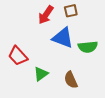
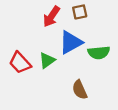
blue triangle: (63, 38) -> (71, 42), turned -50
green triangle: (41, 74) -> (47, 60), moved

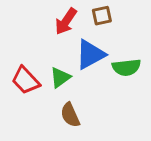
brown semicircle: (80, 90) -> (70, 115), moved

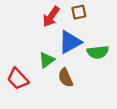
red trapezoid: (26, 80) -> (18, 79), moved
brown semicircle: (70, 115) -> (66, 78), moved

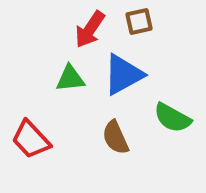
green semicircle: (98, 52) -> (172, 118), moved, turned 35
green triangle: (47, 60) -> (70, 78), moved, turned 30

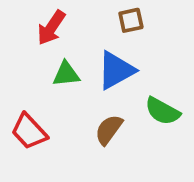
red arrow: (90, 29) -> (51, 28), moved
brown semicircle: (115, 137) -> (109, 130), turned 60

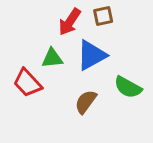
red arrow: (51, 28) -> (70, 22), moved
red trapezoid: (29, 131) -> (28, 83), moved

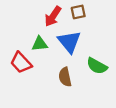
blue triangle: (92, 55) -> (69, 42), turned -40
brown semicircle: (86, 102) -> (65, 77), turned -48

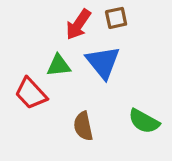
green semicircle: (97, 66) -> (144, 121), moved
brown semicircle: (65, 77) -> (83, 126), moved

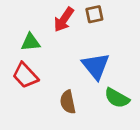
blue triangle: (103, 62) -> (96, 66), moved
green triangle: (59, 65) -> (31, 42), moved

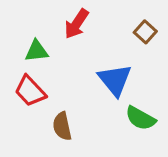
brown square: (94, 14) -> (145, 32), moved, turned -36
brown semicircle: (68, 102) -> (62, 126), moved

